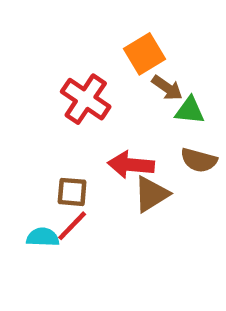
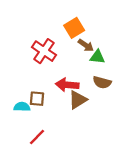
red line: (72, 226) -> (37, 137), moved
cyan semicircle: (43, 237) -> (22, 107), moved

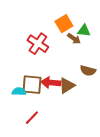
green triangle: (97, 57) -> (84, 31), moved
red arrow: (67, 85) -> (51, 83), moved
brown square: (37, 99) -> (32, 85), size x1.5

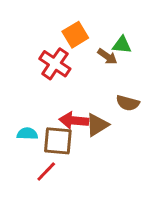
orange square: (64, 24) -> (75, 35), moved
brown square: (32, 85) -> (58, 141), moved

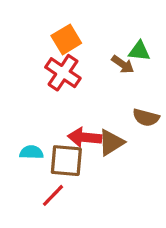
orange square: (75, 35) -> (66, 39), moved

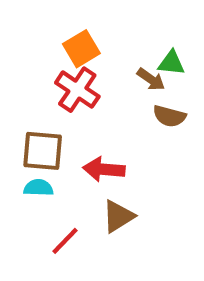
brown semicircle: (146, 117) -> (169, 116), moved
brown triangle: (111, 142) -> (118, 216), moved
brown square: (66, 161) -> (43, 151), moved

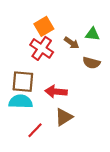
brown arrow: (151, 79) -> (72, 43), moved
cyan semicircle: (38, 188) -> (21, 102), size x1.5

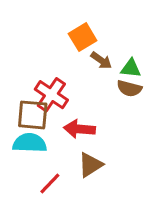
orange square: (44, 26) -> (83, 37), moved
green triangle: (93, 34) -> (131, 68), moved
red cross: (42, 48) -> (51, 95), moved

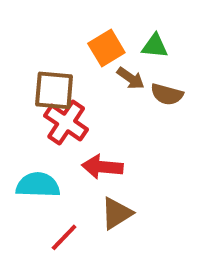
green triangle: (131, 68) -> (155, 46), moved
brown semicircle: (129, 88) -> (167, 94), moved
brown square: (33, 115) -> (54, 90), moved

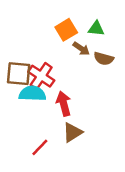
brown square: (54, 90) -> (19, 74), moved
red arrow: (102, 167) -> (64, 104), turned 70
cyan semicircle: (38, 185) -> (32, 94), moved

